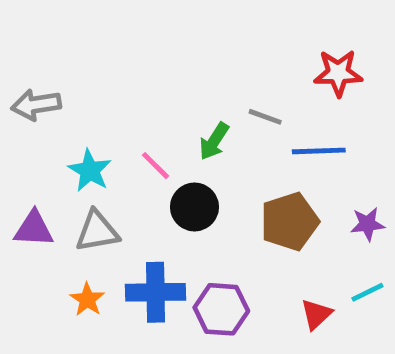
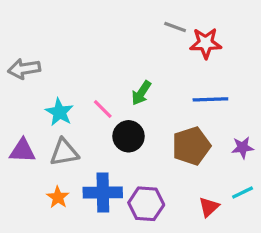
red star: (338, 73) -> (206, 43), moved
gray line: (265, 117) -> (175, 27), moved

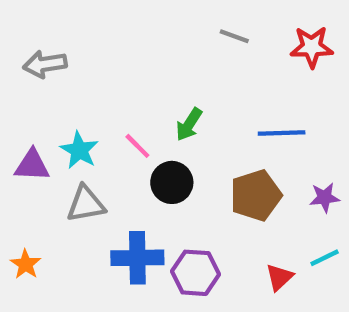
red star: (206, 43) -> (312, 47), moved
gray arrow: (24, 69) -> (45, 64), moved
purple triangle: (22, 151) -> (32, 165), moved
orange star: (58, 197) -> (26, 264), moved

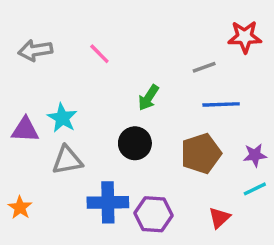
gray line: (234, 36) -> (204, 67), moved, turned -40
pink line: (137, 146) -> (99, 54), moved
cyan line: (325, 258) -> (255, 189), moved

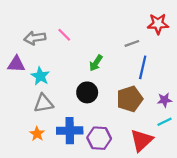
gray arrow: (35, 50) -> (35, 38), moved
blue line: (221, 104) -> (143, 67), turned -75
purple triangle: (25, 130) -> (16, 64), moved
orange star: (20, 208) -> (37, 134), moved
red triangle: (219, 218) -> (142, 140), size x1.6

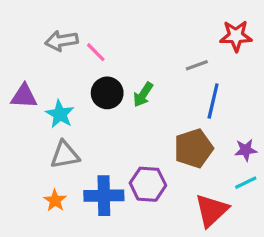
gray arrow: (35, 38) -> (62, 41), moved
black circle: (87, 92) -> (107, 93), moved
purple hexagon: (99, 138) -> (148, 184), moved

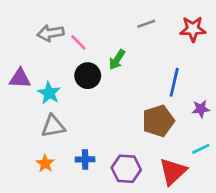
gray line: (197, 65) -> (146, 24), moved
green arrow: (143, 95) -> (117, 60), moved
purple star: (246, 150) -> (201, 109), moved
purple hexagon: (148, 184) -> (126, 169), moved
blue cross: (104, 196) -> (85, 159), size x0.6

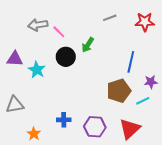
gray triangle: (53, 126) -> (15, 105), moved
cyan line: (201, 149) -> (143, 101), moved
orange star: (45, 163) -> (34, 134), moved

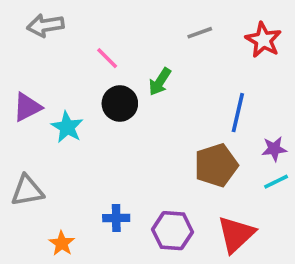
red star: (145, 22) -> (263, 40), turned 30
gray arrow: (38, 25) -> (45, 25), moved
purple triangle: (15, 59) -> (27, 107), turned -30
cyan line: (143, 101) -> (276, 182), moved

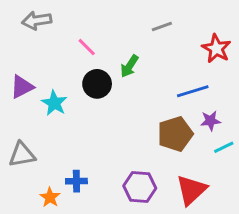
red star: (263, 40) -> (216, 49), moved
blue line: (238, 113) -> (193, 91), turned 60
purple star: (274, 149) -> (210, 121), moved
blue cross: (116, 218) -> (76, 181), moved

